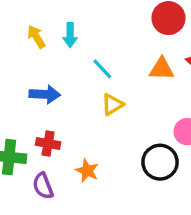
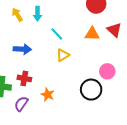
purple semicircle: (43, 186) -> (21, 104), turned 56

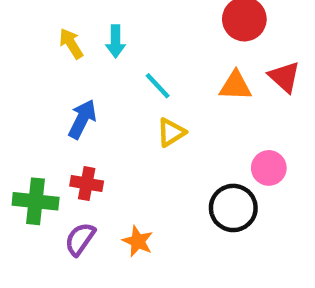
blue arrow: (22, 49) -> (82, 119), turned -66
orange star: (48, 95) -> (138, 241), moved

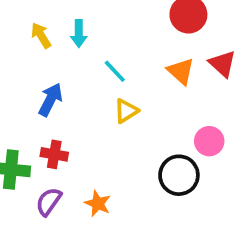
orange triangle: (235, 86) -> (181, 71), turned 40

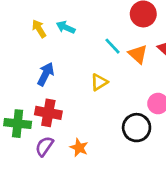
cyan arrow: (79, 33) -> (66, 27), turned 114
cyan line: (115, 71) -> (113, 46), moved
red cross: (54, 154) -> (48, 113), size x1.4

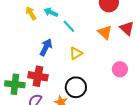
cyan line: (113, 46) -> (69, 26), moved
blue arrow: (46, 74) -> (46, 47), moved
black circle: (137, 128) -> (76, 87), moved

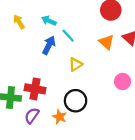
yellow arrow: (31, 13) -> (19, 22), moved
blue arrow: (46, 47) -> (49, 45), moved

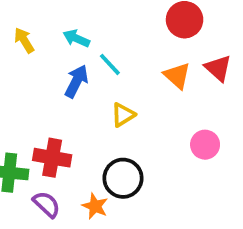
purple semicircle: (32, 116) -> (47, 204), turned 98

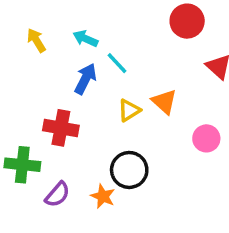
orange triangle: (177, 76) -> (164, 102), moved
red cross: (52, 158) -> (61, 128), moved
purple semicircle: (47, 204) -> (57, 195), turned 88

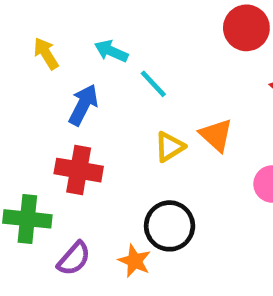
blue arrow: (85, 79) -> (83, 105), moved

